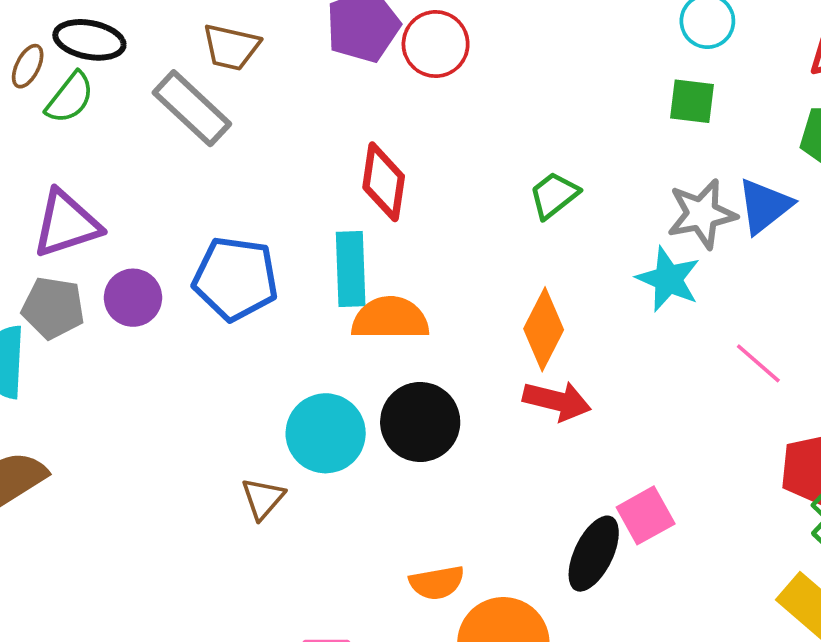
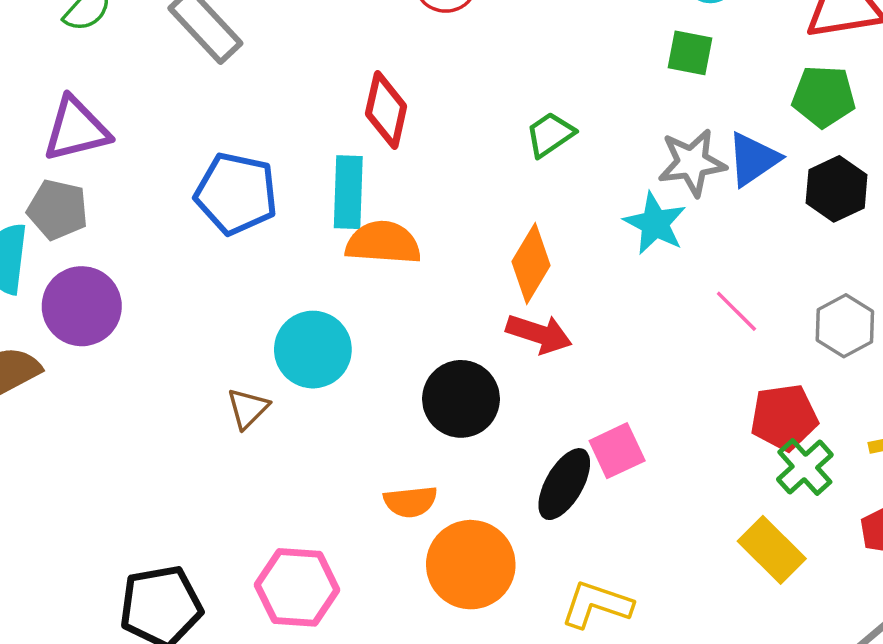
purple circle: (133, 298) -> (82, 306), moved, size x1.4
black circle: (420, 422) -> (461, 399), moved

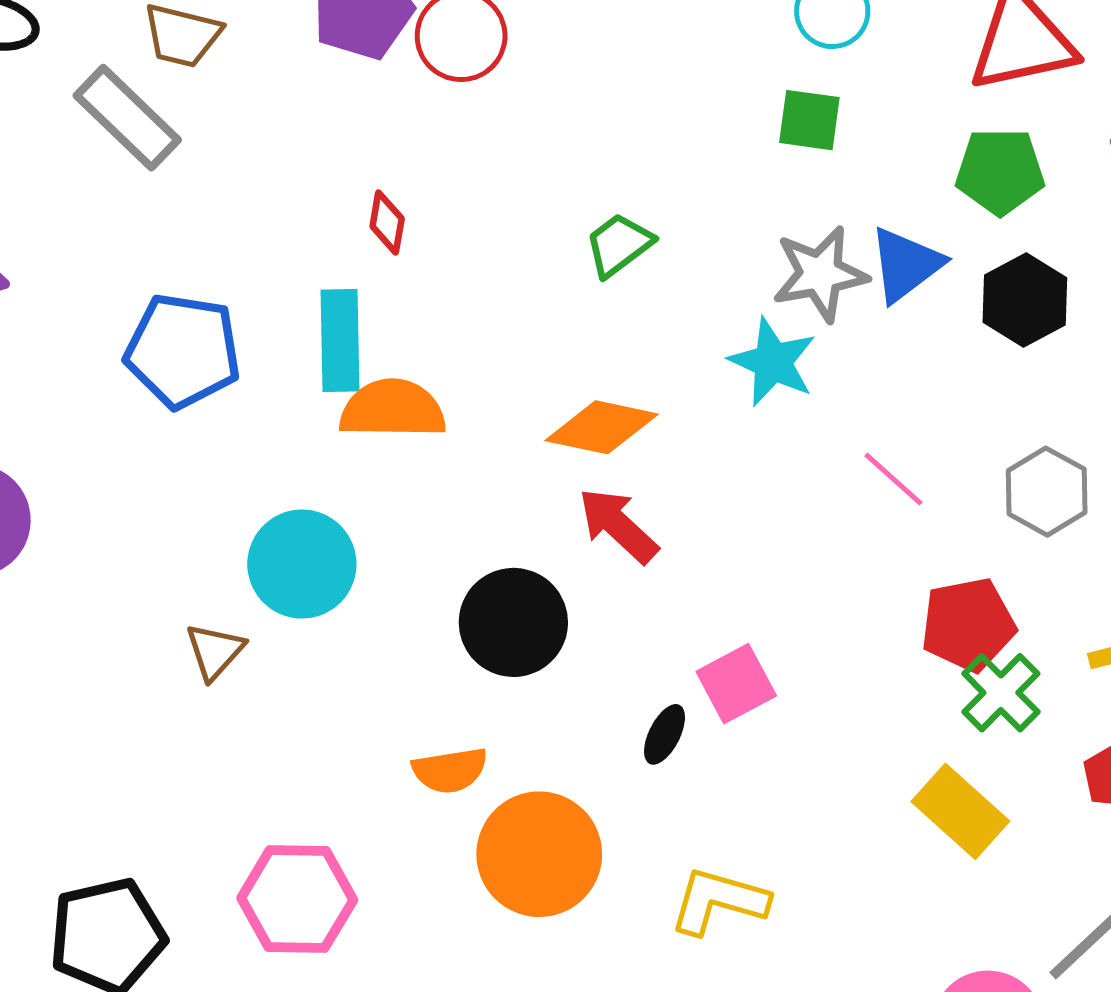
red diamond: (386, 110) -> (387, 223), size x0.6
orange diamond: (531, 264) -> (602, 427), turned 74
red arrow: (539, 334) -> (618, 525), turned -152
black ellipse: (564, 484) -> (665, 734), size x0.6

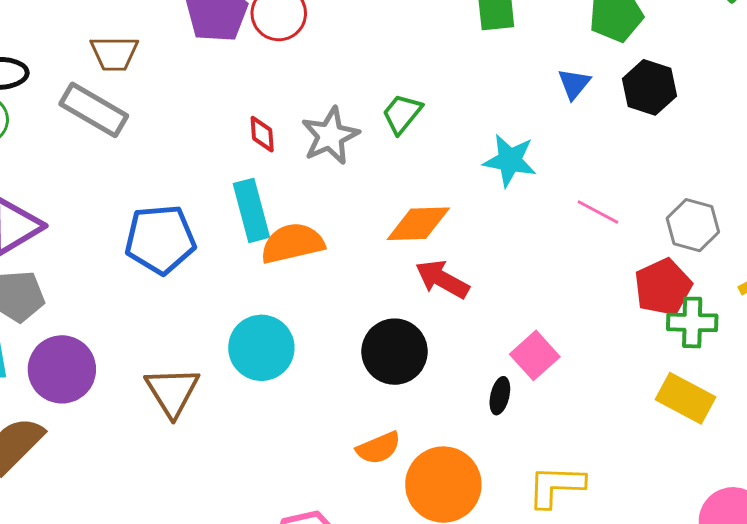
blue triangle: (906, 264) -> (574, 84), size x0.7
gray star: (820, 274) -> (330, 136), moved
gray hexagon: (1047, 492) -> (693, 225), moved
brown triangle: (215, 651) -> (172, 392), moved, size x1.5
green cross: (1001, 693) -> (692, 322), turned -30

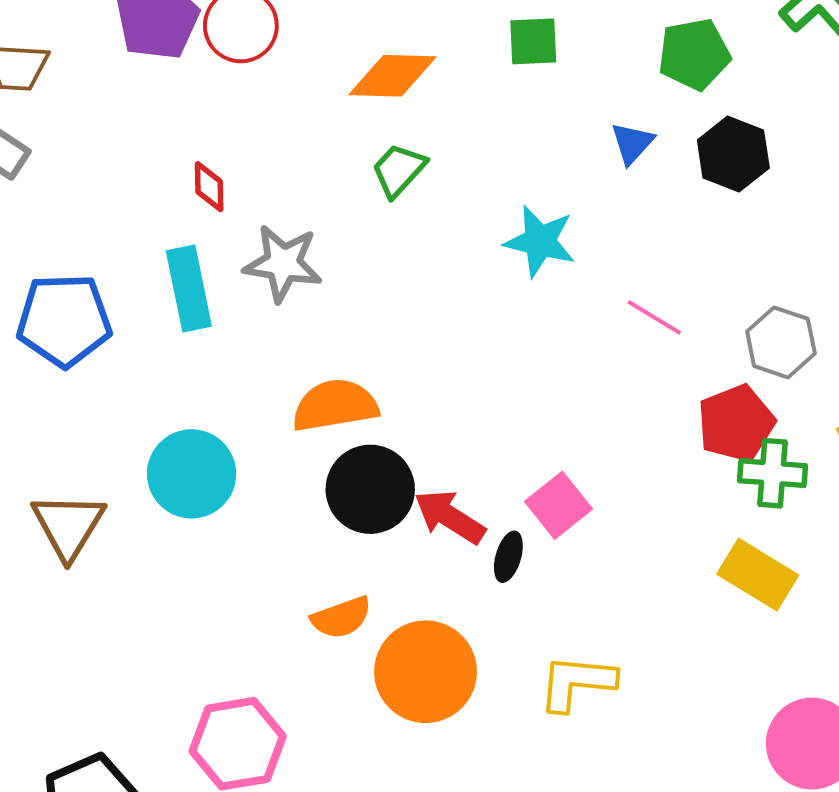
gray star: (330, 136) -> (283, 263), moved, turned 30
orange diamond: (418, 224) -> (392, 76), moved
orange semicircle: (292, 243) -> (335, 405), moved
red arrow: (442, 279) -> (450, 517), moved

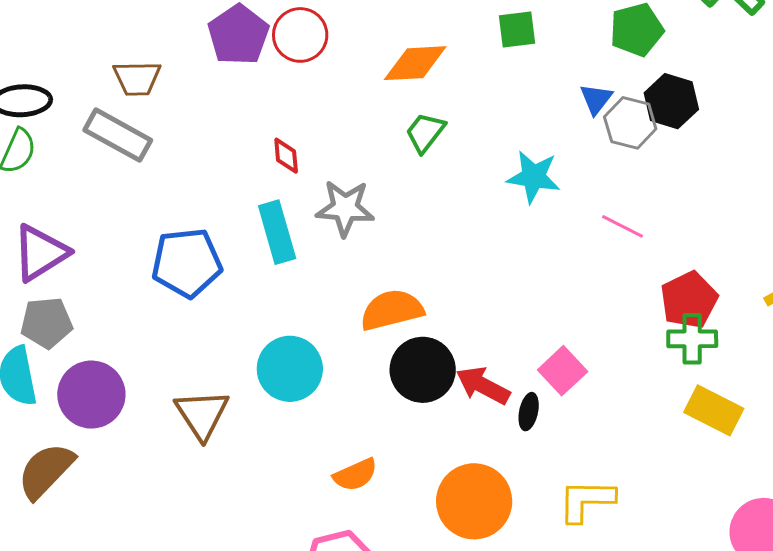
gray hexagon: (781, 342) -> (630, 123), moved
green cross: (773, 473) -> (692, 339), moved
orange semicircle: (341, 618) -> (355, 475), moved

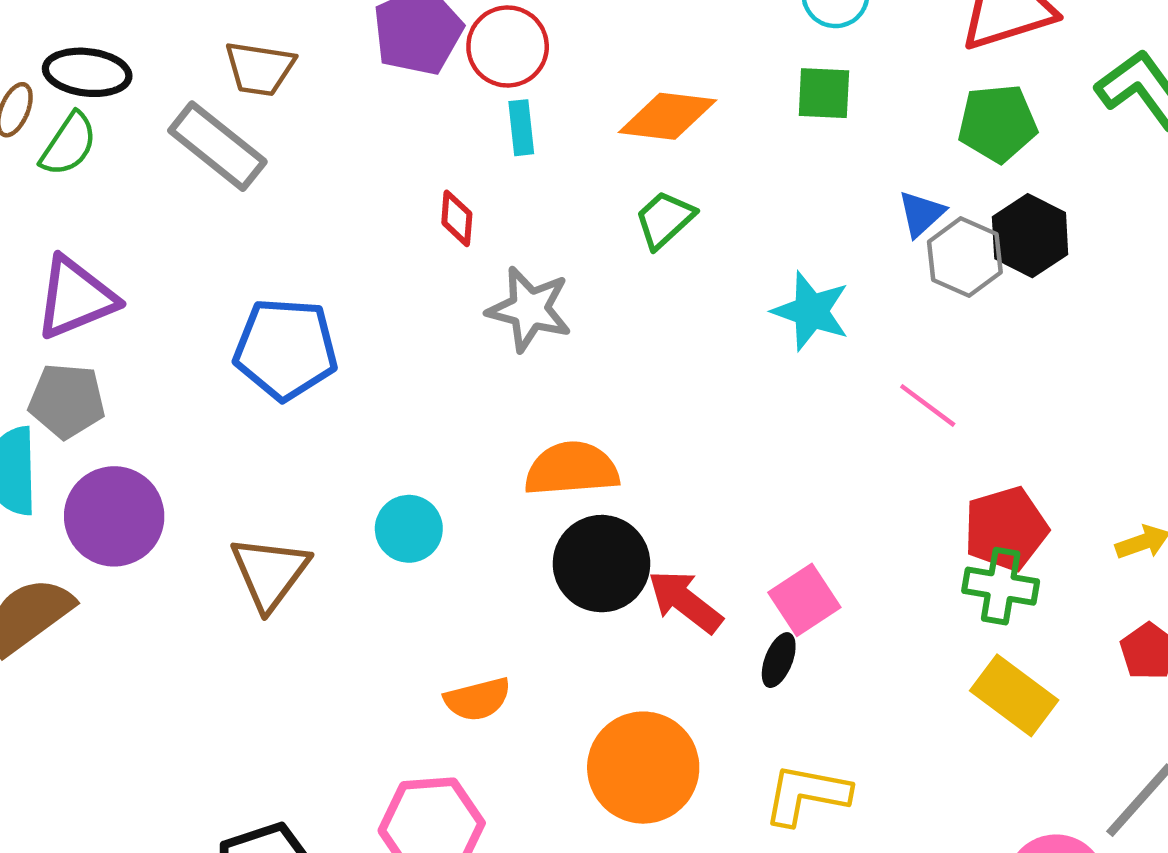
cyan rectangle: (277, 232) -> (521, 128), moved, size x0.6
cyan circle: (290, 369) -> (409, 529), size x0.7
black ellipse: (529, 412) -> (779, 660), moved

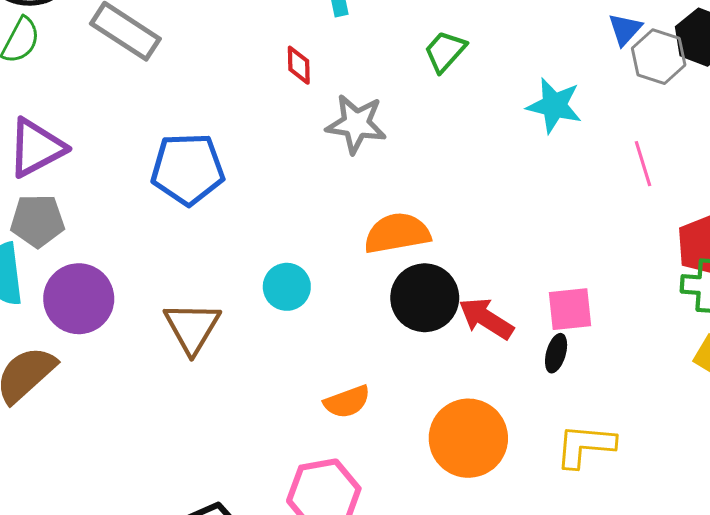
pink line: (928, 405) -> (643, 164), turned 42
pink square: (804, 600) -> (570, 309), turned 33

